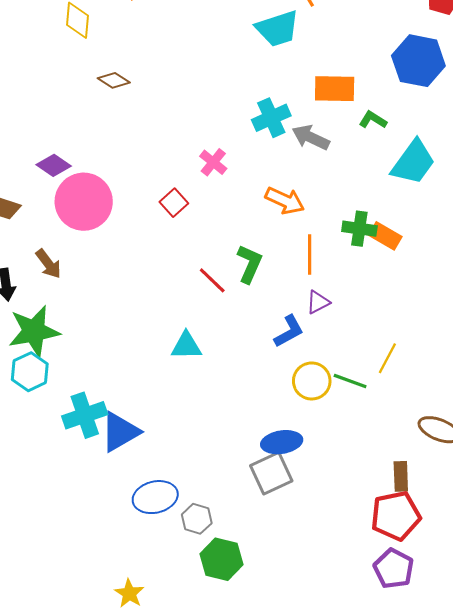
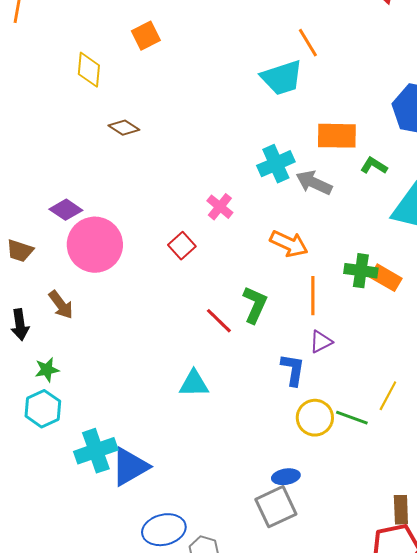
green star: (34, 331) -> (47, 370), size x0.5
blue L-shape: (289, 331) -> (293, 370), turned -52
blue ellipse: (282, 442) -> (286, 477), size x0.7

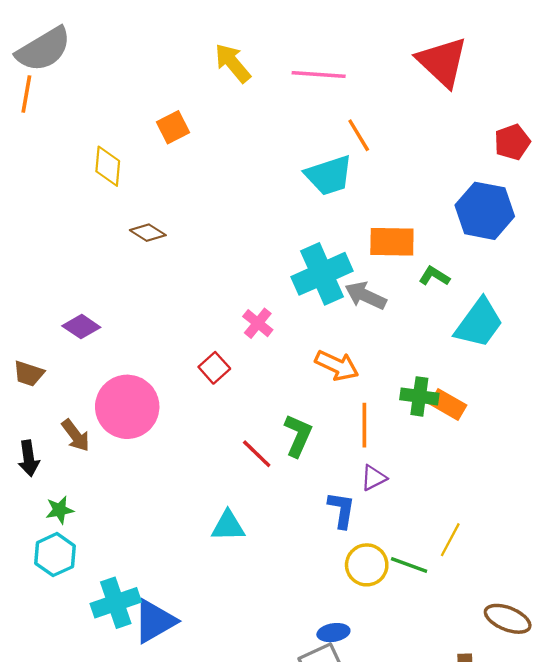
cyan cross: (276, 164) -> (322, 274), size x1.4
pink circle: (95, 245) -> (127, 407), moved

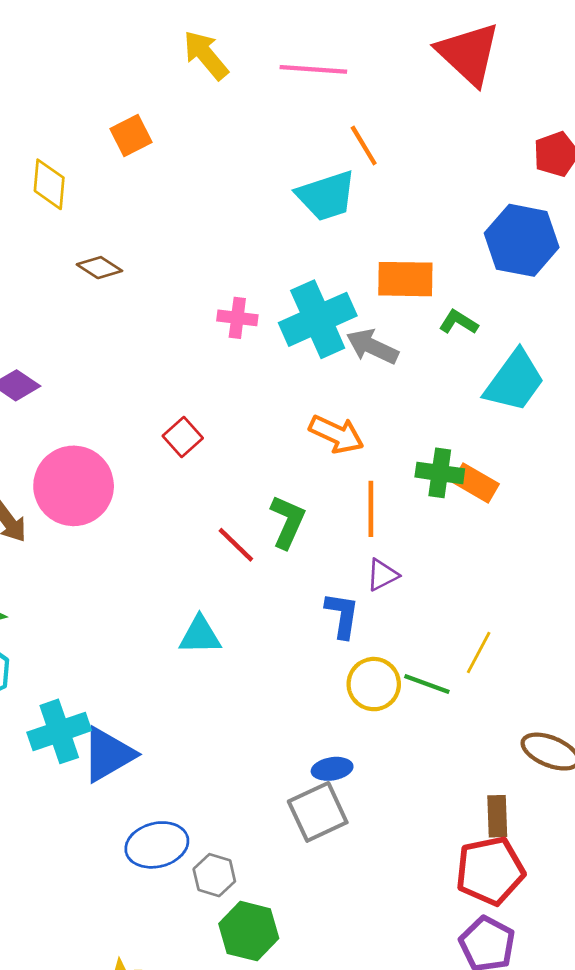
pink cross: (258, 323) -> (237, 318), moved, turned -32

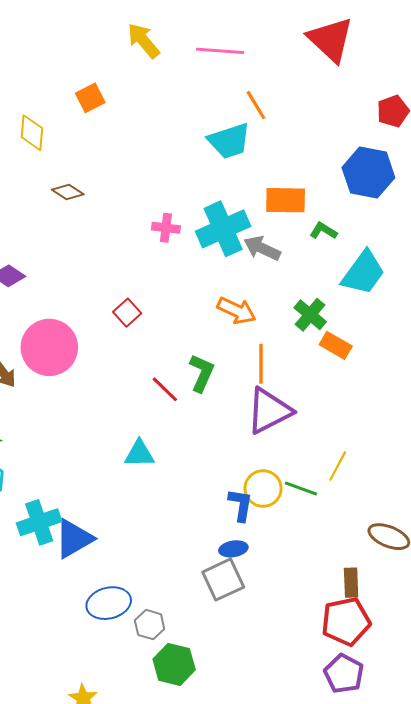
green cross: (440, 473) -> (310, 315), moved, turned 32
purple triangle: (382, 575) -> (269, 411), size x2.0
blue L-shape: (342, 615) -> (241, 505), moved

